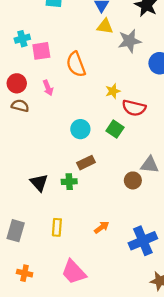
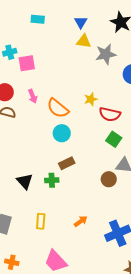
orange semicircle: (76, 64) -> (58, 108), moved, turned -30
green square: (115, 129) -> (114, 139), moved

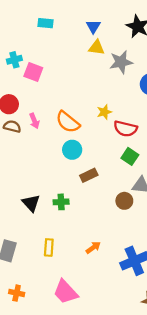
pink square: (27, 63) -> (33, 72), turned 30
pink arrow: (33, 96) -> (34, 121), moved
brown rectangle: (67, 163) -> (89, 175), moved

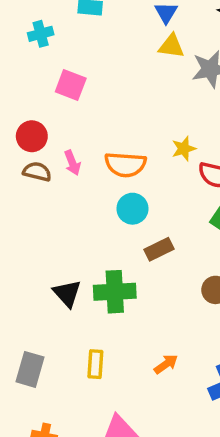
cyan cross: (14, 60) -> (41, 34), moved
orange semicircle: (68, 122) -> (125, 165), turned -35
green cross: (61, 202) -> (115, 292), size x1.6

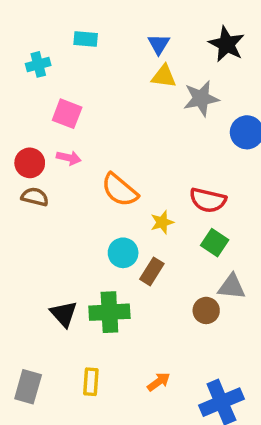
yellow star: (184, 149) -> (162, 222), moved
pink arrow: (72, 163) -> (69, 158), moved, turned -55
orange semicircle: (125, 165) -> (120, 190), turned 36
cyan circle: (132, 209) -> (123, 253), moved
brown rectangle: (159, 249) -> (152, 271), turned -32

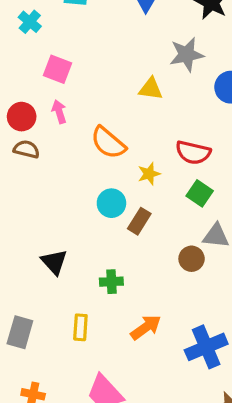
cyan cross: (38, 64) -> (30, 22), turned -35
yellow triangle: (164, 76) -> (151, 89), moved
pink arrow: (69, 158) -> (59, 112), turned -120
green cross: (109, 312) -> (111, 282), moved, size x0.6
orange arrow: (159, 382) -> (146, 327), size x1.4

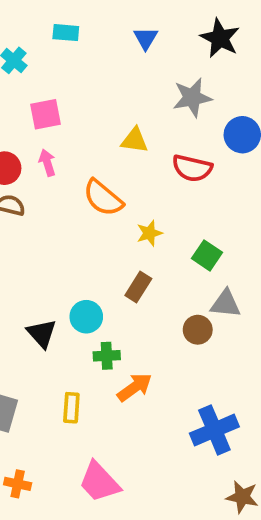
pink square: (58, 69) -> (45, 114), turned -32
yellow triangle: (151, 89) -> (135, 140), moved
red semicircle: (193, 153) -> (192, 168), moved
cyan circle: (111, 203) -> (86, 317), moved
orange arrow: (146, 327) -> (135, 387), moved

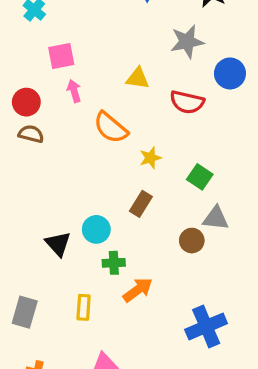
pink arrow: (47, 163) -> (74, 91), moved

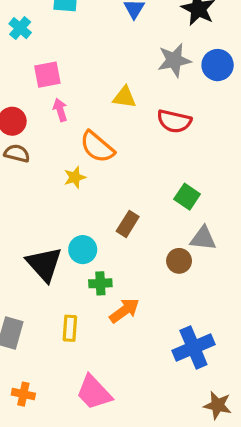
blue circle: (230, 73) -> (218, 65), moved
yellow star: (150, 158) -> (75, 177), moved
black triangle: (58, 244) -> (44, 264), size x1.4

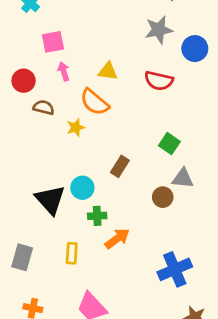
blue circle: (218, 65) -> (195, 49), moved
yellow triangle: (124, 97) -> (108, 71), moved
brown semicircle: (17, 153) -> (44, 107), moved

